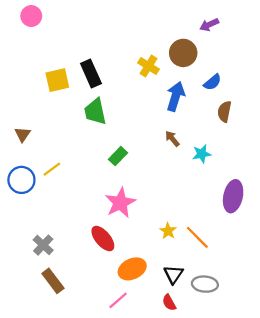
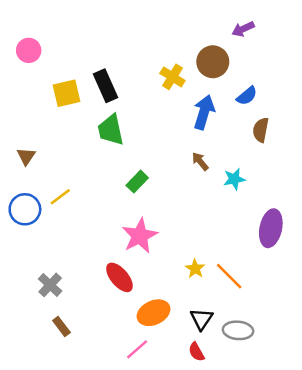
pink circle: (31, 16) -> (29, 50), moved
brown rectangle: (53, 281) -> (61, 327), size x0.7

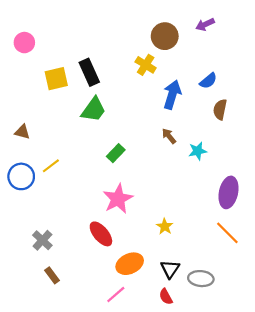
brown circle: (213, 62) -> (165, 36), moved
green trapezoid: (111, 130) -> (93, 110), turned -132
brown triangle: (26, 156) -> (22, 132), turned -49
orange line: (229, 276) -> (227, 233), moved

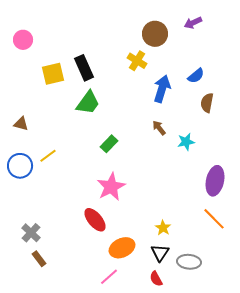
yellow star: (165, 226) -> (163, 228), moved
gray cross: (42, 240) -> (31, 233), moved
brown rectangle: (52, 275) -> (39, 259), moved

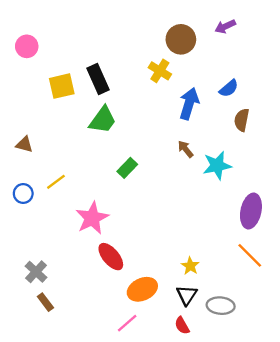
cyan star: (186, 142) -> (217, 165), size x1.4
blue circle: (20, 166) -> (23, 194), size x0.7
pink star: (111, 187) -> (92, 218), moved

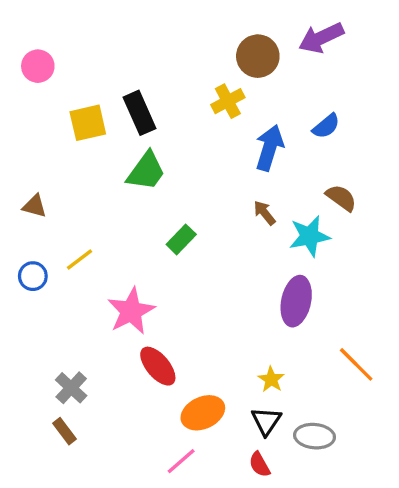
purple arrow: (225, 26) -> (321, 38), size x1.5
yellow cross: (160, 71) -> (228, 101), turned 30
brown semicircle: (242, 120) -> (341, 198), moved, turned 115
purple ellipse: (251, 211) -> (296, 301), moved
gray cross: (36, 272) -> (71, 388), moved

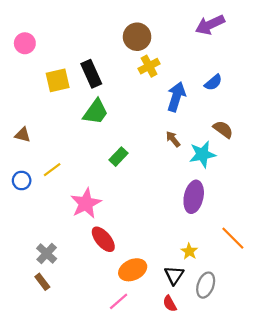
brown circle: (258, 56) -> (137, 37), moved
yellow star: (271, 379) -> (189, 251), moved
gray ellipse: (315, 436) -> (206, 285), turned -75

